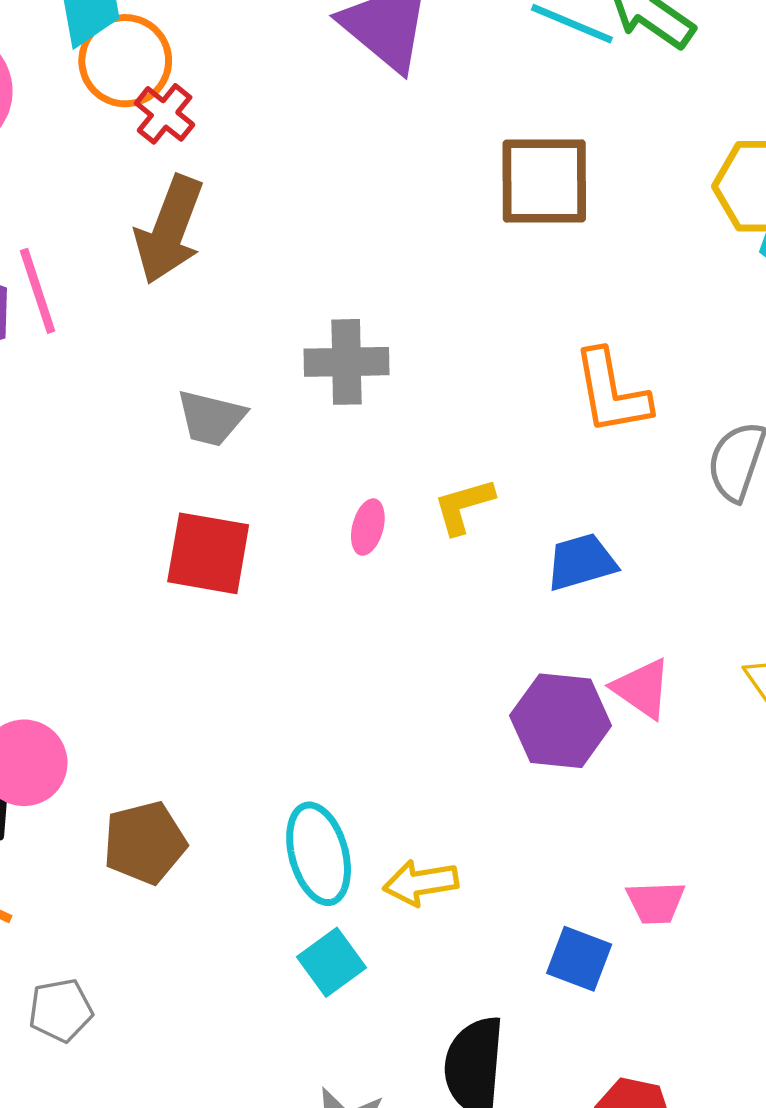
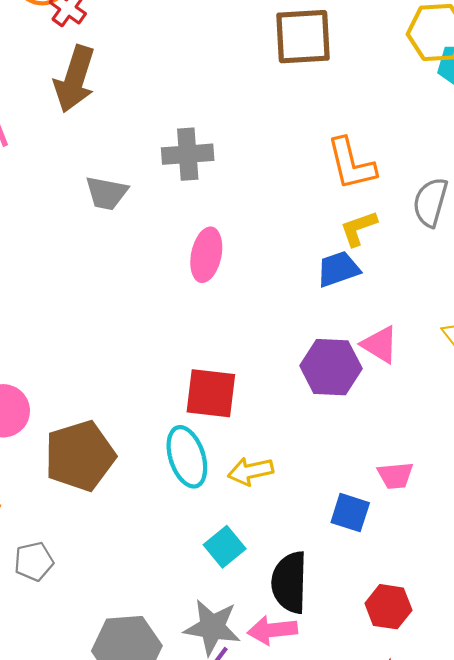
yellow L-shape: (464, 506) -> (358, 228), moved
pink ellipse: (368, 527) -> (206, 255), size x1.6
red square: (208, 553) -> (211, 393), moved
brown pentagon: (145, 843) -> (80, 456), size x1.4
cyan square: (332, 962) -> (225, 547), moved

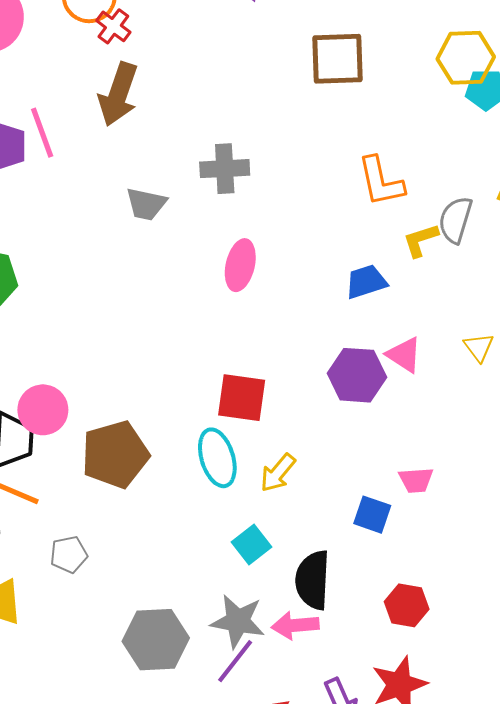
yellow L-shape: (358, 228) -> (421, 240), moved
yellow arrow: (250, 471) -> (278, 473), turned -39

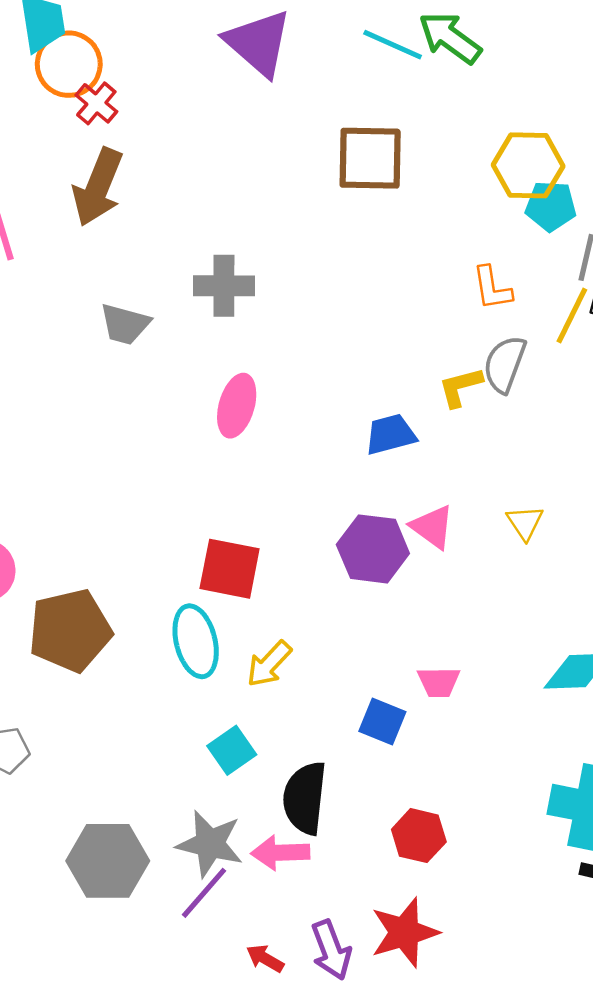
orange L-shape: (381, 181) -> (492, 288), moved, size x0.7

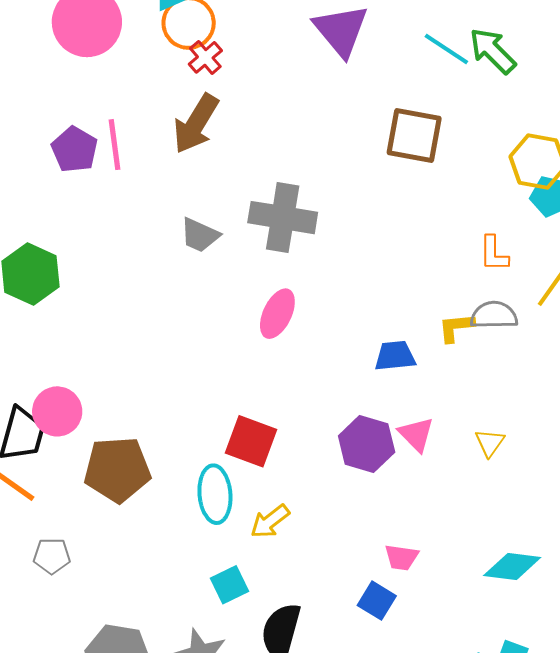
gray cross: (224, 286) -> (283, 218), size x1.4
gray semicircle: (505, 364) -> (494, 315), turned 60
blue square: (382, 722) -> (377, 601), moved

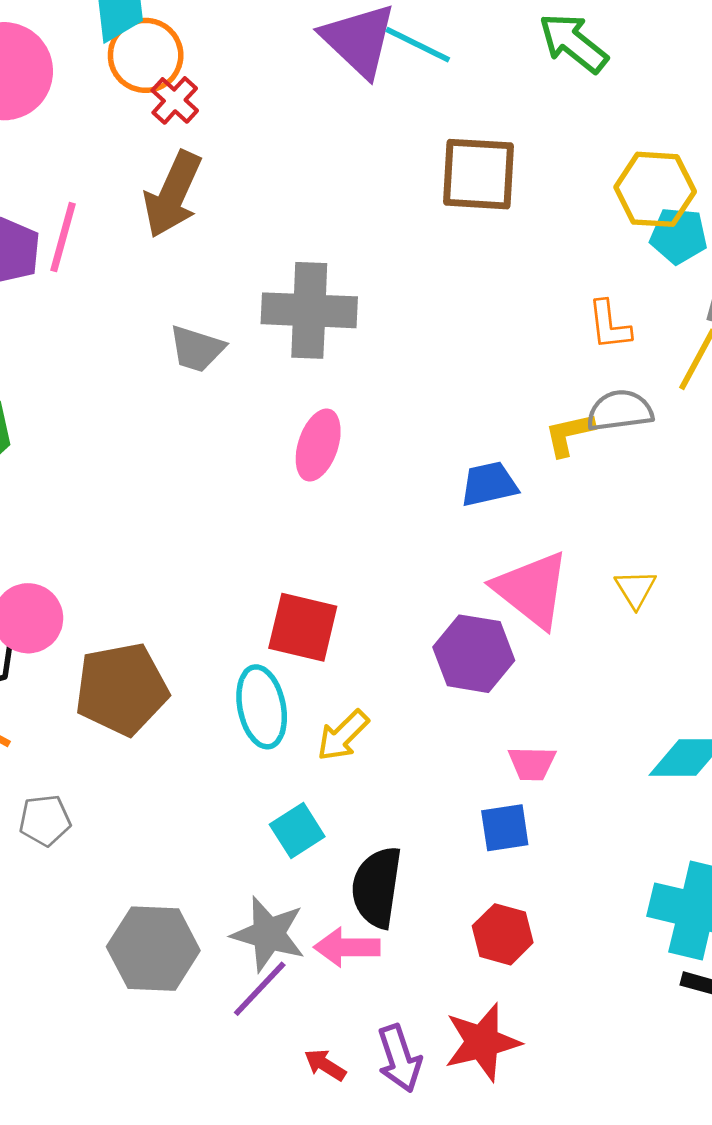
cyan line: (446, 49) -> (418, 45), moved
pink line: (115, 145) -> (63, 237), turned 30
pink triangle: (416, 434) -> (532, 590), size x1.6
purple hexagon: (367, 444) -> (474, 654), moved
blue square: (377, 601) -> (505, 828), turned -33

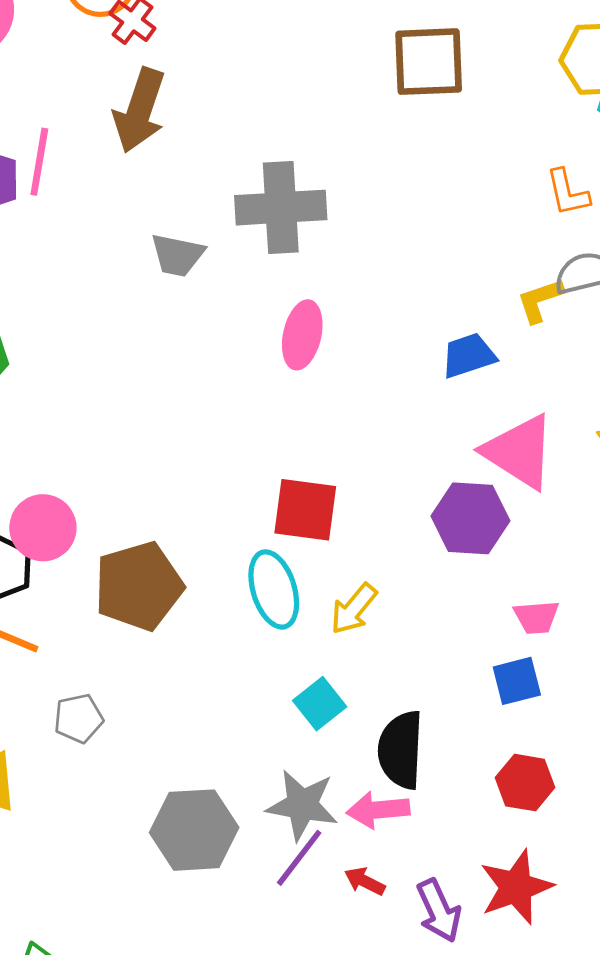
red arrow: (325, 1065) -> (365, 881), moved

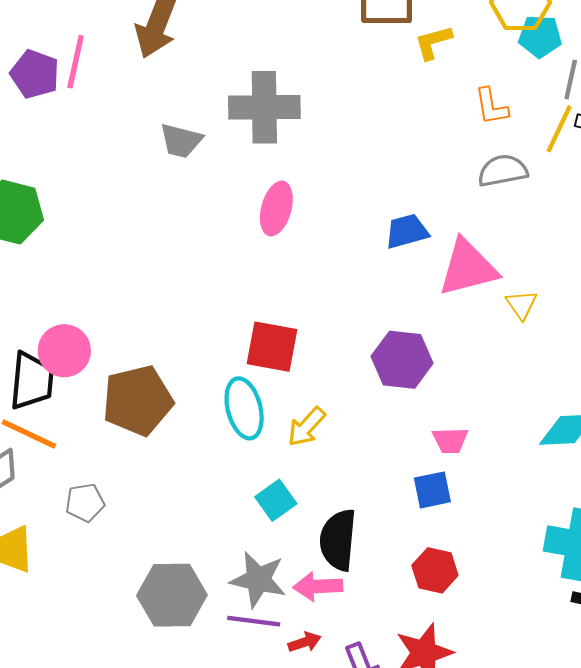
yellow L-shape: (540, 300) -> (433, 42), moved
pink triangle: (519, 452) -> (468, 268), moved, turned -50
purple line: (299, 858) -> (254, 621), turned 57
red arrow: (365, 881) -> (305, 642), turned 132

